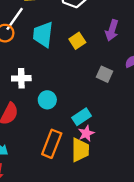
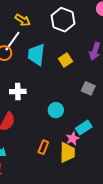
cyan circle: (47, 100) -> (56, 110), moved
cyan rectangle: (82, 117) -> (84, 128), moved
orange rectangle: (52, 144) -> (43, 147), size x0.6

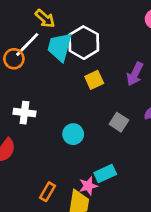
white hexagon: (63, 20) -> (84, 43), moved
cyan trapezoid: (36, 55) -> (60, 47), moved
cyan circle: (56, 110) -> (73, 134), moved

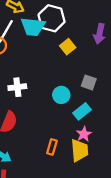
cyan trapezoid: (60, 47) -> (33, 27), turned -85
gray square: (119, 122) -> (89, 82), moved
cyan rectangle: (105, 174) -> (82, 111), moved

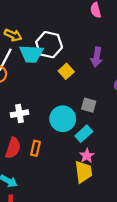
cyan circle: (61, 95) -> (63, 119), size x1.5
orange rectangle: (52, 147) -> (35, 148), moved

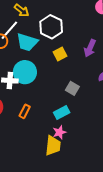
cyan trapezoid: (31, 54) -> (27, 42), moved
cyan circle: (63, 119) -> (25, 72), moved
orange rectangle: (35, 148) -> (25, 111), moved

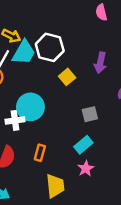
cyan trapezoid: (27, 42) -> (24, 52), moved, turned -65
gray square: (72, 88) -> (90, 114), turned -32
yellow trapezoid: (53, 146) -> (55, 186), moved

